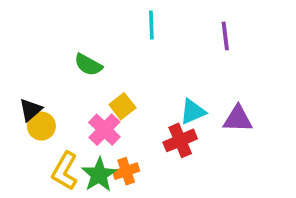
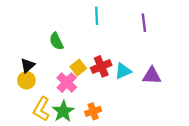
green semicircle: (88, 65) -> (56, 41), turned 36
black triangle: (31, 110) -> (28, 65), moved
red cross: (180, 140) -> (101, 66), moved
orange cross: (126, 171) -> (93, 111), moved

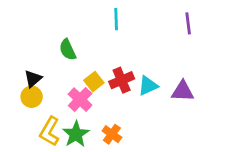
purple line: (144, 23) -> (188, 23), moved
orange cross: (93, 111) -> (112, 134), turned -35

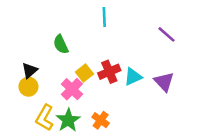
purple line: (188, 23) -> (166, 34), moved, turned -42
purple triangle: (183, 91) -> (164, 82), turned 45

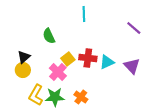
red cross: (109, 72) -> (88, 58), turned 30
green star: (68, 120) -> (55, 97), turned 30

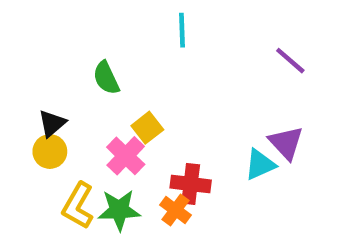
red cross: (88, 58) -> (191, 184), moved
cyan triangle: (107, 62) -> (260, 164), moved

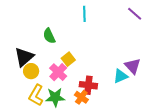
purple line: (290, 61) -> (135, 14), moved
black triangle: (52, 123) -> (24, 57), size x1.5
yellow circle: (50, 151) -> (31, 71), moved

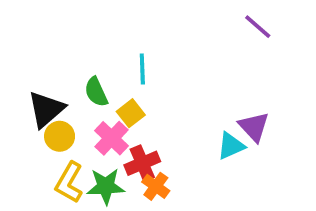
cyan line: (84, 14) -> (142, 69), moved
green semicircle: (49, 36) -> (96, 92), moved
red cross: (88, 85) -> (142, 163), moved, turned -30

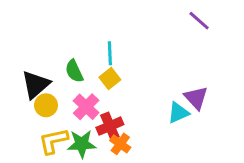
yellow square: (131, 113) -> (110, 79), moved
yellow L-shape: (69, 182) -> (53, 141), turned 48

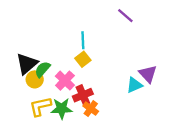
purple line: (199, 21) -> (125, 16), moved
green semicircle: (74, 71) -> (43, 69), moved, turned 66

